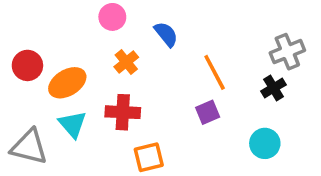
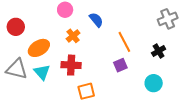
gray cross: (287, 52) -> (168, 19), moved
red circle: (27, 65) -> (16, 27), moved
gray triangle: (29, 147) -> (17, 69), moved

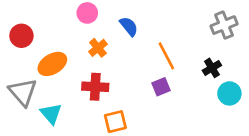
gray triangle: (17, 69) -> (23, 92), turned 35
cyan triangle: (42, 72) -> (51, 114), moved
cyan circle: (154, 83) -> (229, 93), moved

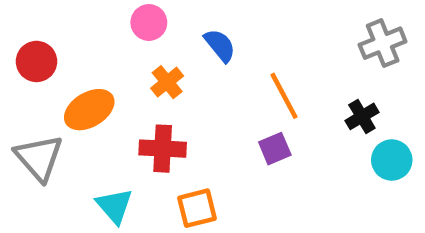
cyan triangle: (51, 114) -> (114, 206), moved

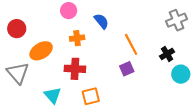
orange cross: (167, 82) -> (77, 38), turned 32

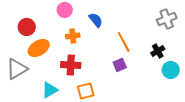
red circle: (17, 29) -> (27, 27), moved
gray triangle: (18, 73) -> (17, 69), turned 40
cyan triangle: (53, 95) -> (50, 90), turned 42

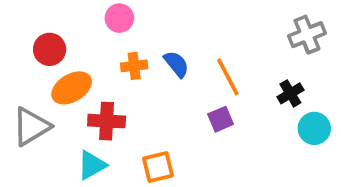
blue semicircle: (96, 20) -> (176, 64), moved
red cross: (71, 65) -> (107, 121), moved

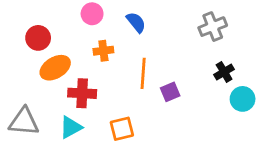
gray cross: (307, 35) -> (213, 27), moved
blue semicircle: (176, 64) -> (136, 22), moved
orange line: (228, 77) -> (143, 73), moved, turned 32
gray triangle: (31, 127) -> (24, 122), moved, turned 36

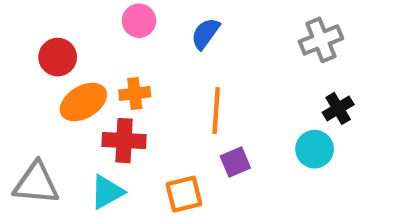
blue semicircle: (136, 22) -> (205, 34), turned -105
orange cross: (103, 51) -> (135, 93), moved
purple square: (170, 92) -> (235, 162), moved
cyan circle: (243, 99) -> (315, 149), moved

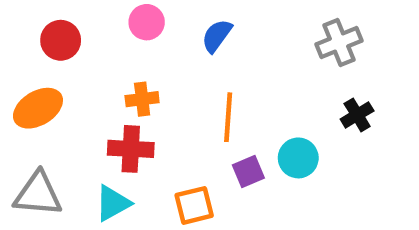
red circle: (58, 57) -> (61, 40), moved
orange ellipse: (83, 102) -> (38, 108), moved
cyan circle: (315, 149) -> (298, 158), moved

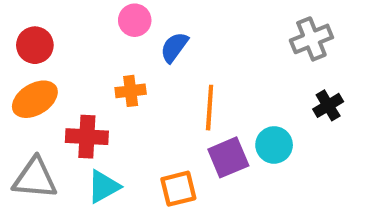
blue semicircle: (217, 36) -> (174, 47), moved
red circle: (61, 40) -> (35, 45), moved
red cross: (131, 149) -> (87, 137), moved
purple square: (248, 172) -> (228, 157), size x1.4

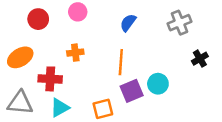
red circle: (35, 45) -> (38, 19), moved
blue semicircle: (174, 47) -> (128, 23), moved
black cross: (328, 105) -> (200, 59), moved

